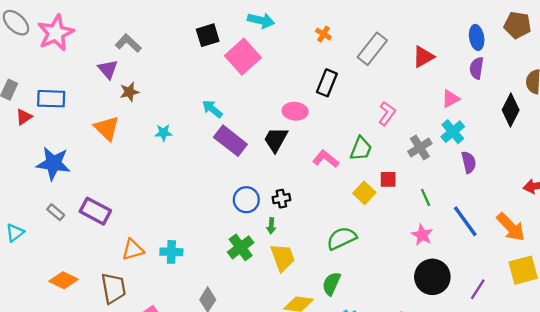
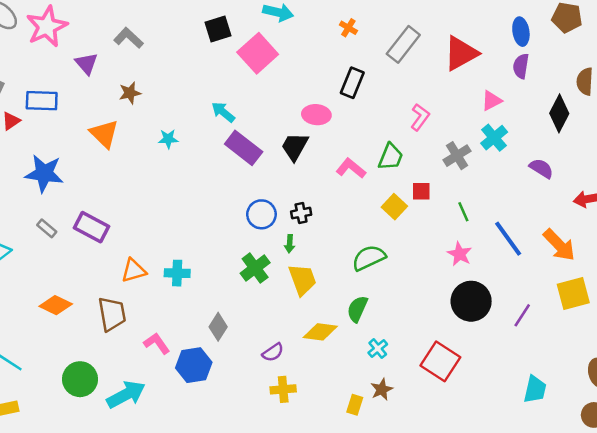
red triangle: (423, 57) -> (461, 53), size x1.4
purple triangle: (108, 69) -> (86, 64), moved
purple semicircle: (469, 162) -> (541, 168), moved, turned -45

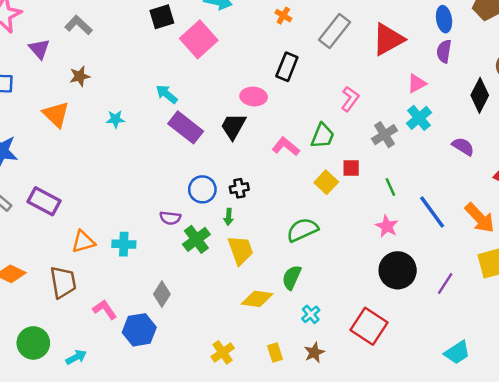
purple semicircle: (273, 352) -> (170, 218), moved, turned 42
yellow cross: (283, 389) -> (223, 352), turned -30
cyan trapezoid: (535, 389) -> (457, 352), turned 44
cyan arrow: (126, 395) -> (76, 357), size x0.6
yellow rectangle: (355, 405) -> (275, 352), moved, turned -36

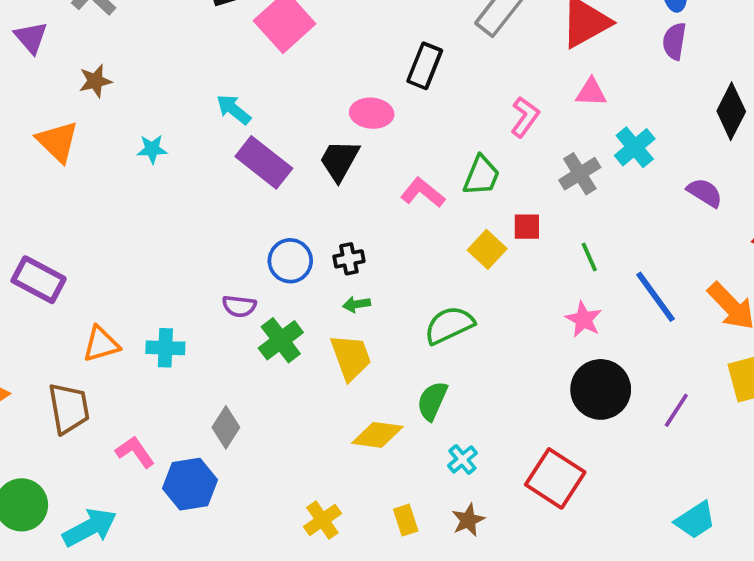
pink triangle: (417, 83) -> (591, 92), moved, turned 30
green arrow: (229, 217) -> (357, 304), moved, turned 77
cyan arrow: (76, 357) -> (90, 528), size x1.6

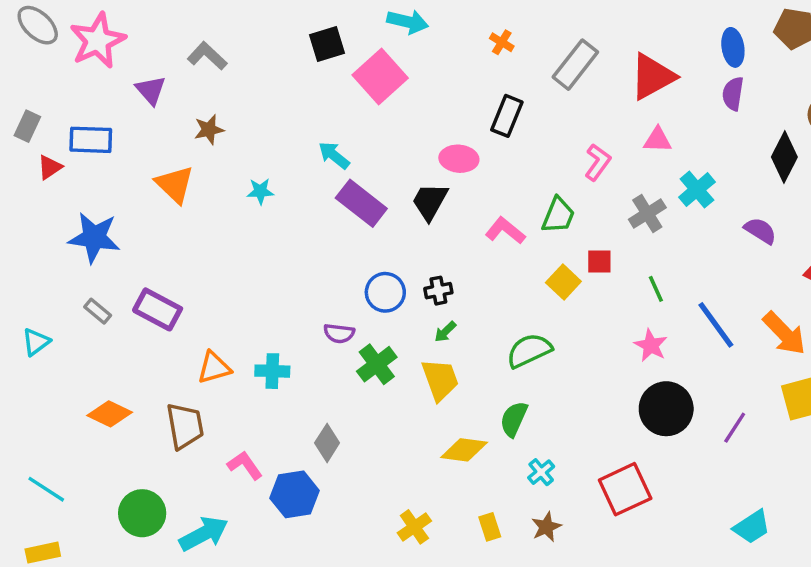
green arrow: (357, 304) -> (445, 332), turned -35
red square: (555, 478) -> (625, 489), turned 32

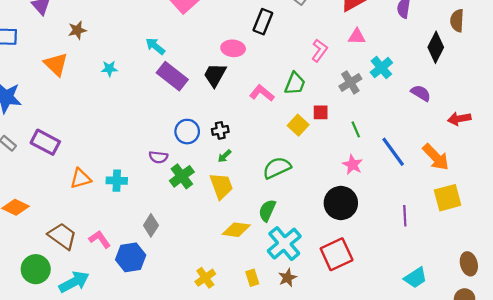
black circle: (666, 409) -> (341, 203), moved
brown trapezoid: (185, 426) -> (62, 236), moved, turned -44
purple line: (735, 428) -> (405, 216), turned -36
cyan cross: (541, 472) -> (284, 244), size x2.0

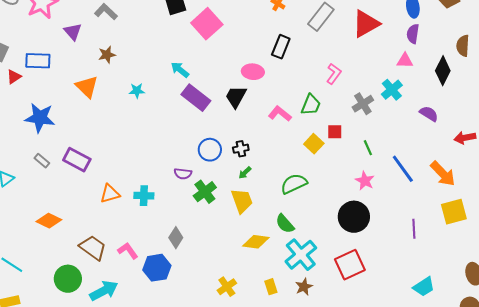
pink triangle: (357, 37) -> (405, 61), moved
green semicircle: (267, 210) -> (285, 224), turned -65

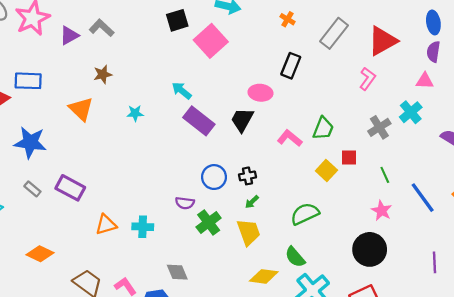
purple triangle: (73, 32) -> (69, 35), moved, turned 42
pink L-shape: (334, 74) -> (367, 79), moved
gray diamond: (176, 238) -> (177, 272), turned -55

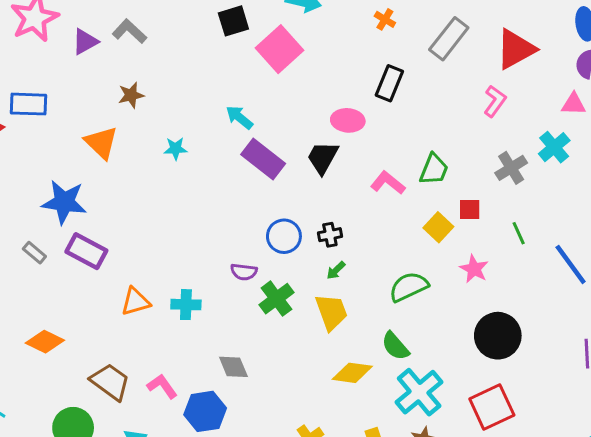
blue star: (30, 142) -> (64, 202), moved
pink star: (382, 211) -> (474, 269), moved

